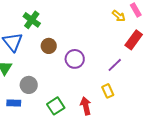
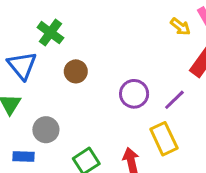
purple circle: (75, 59) -> (134, 94), moved
yellow rectangle: (108, 91) -> (164, 139), size x1.5

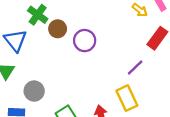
brown circle: (76, 71) -> (58, 29), moved
purple circle: (134, 94) -> (85, 41), moved

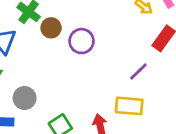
yellow rectangle: (127, 98) -> (129, 106), turned -60

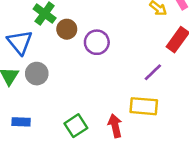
gray circle: (25, 98) -> (37, 74), moved

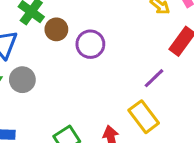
yellow rectangle: (144, 106) -> (144, 117), turned 48

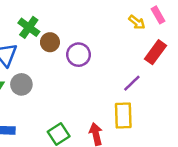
yellow rectangle: (144, 117) -> (123, 115), turned 35

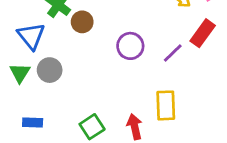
purple circle: (79, 55) -> (130, 46), moved
purple line: (132, 83) -> (173, 53), moved

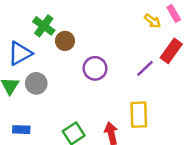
blue triangle: (31, 36) -> (20, 53), turned 40
purple circle: (130, 46) -> (95, 68), moved

